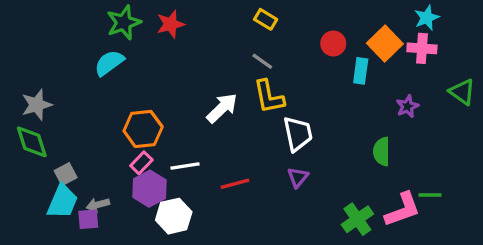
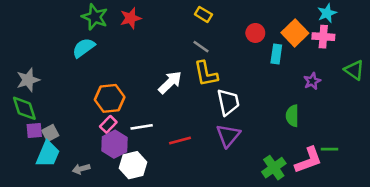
green star: (124, 23) -> (95, 17), turned -30
purple triangle: (298, 177) -> (228, 136), size x1.5
gray arrow: (98, 205) -> (81, 169), moved
purple square: (88, 219) -> (34, 131), moved

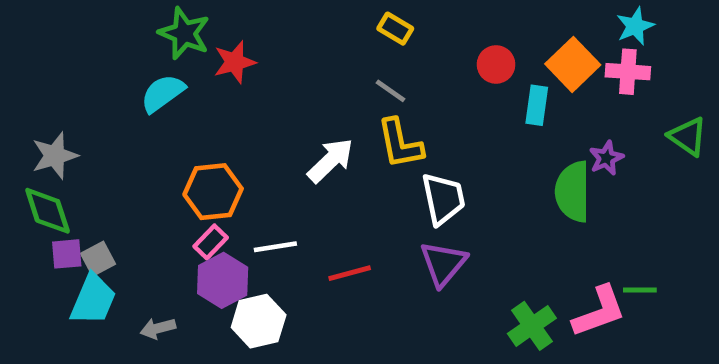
red star: (131, 18) -> (235, 62), moved
green semicircle: (292, 116) -> (573, 192), moved, size x1.4

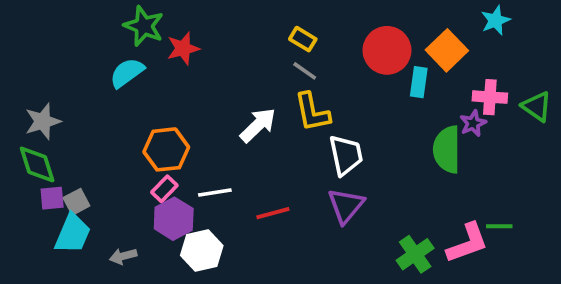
yellow rectangle: (395, 29) -> (303, 39), moved
red circle: (496, 64) -> (387, 50), size x1.6
pink cross: (628, 72) -> (490, 97), moved

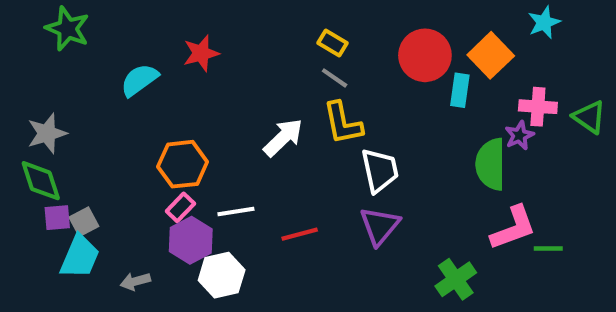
green star: (144, 26) -> (67, 29), moved
pink L-shape: (467, 243) -> (513, 228), moved

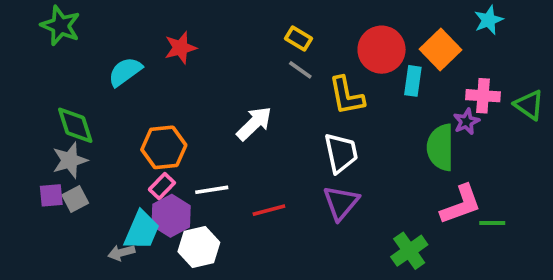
yellow L-shape: (343, 123) -> (346, 96), moved
gray star: (47, 133) -> (70, 160), moved
green diamond: (41, 181) -> (75, 125), moved
cyan trapezoid: (80, 257) -> (142, 230), moved

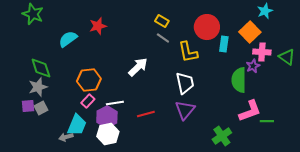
orange square: (441, 50) -> (250, 32), moved
purple hexagon: (171, 216) -> (107, 117), moved

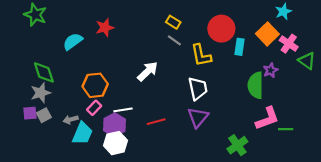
pink cross: (262, 52) -> (289, 44), moved, turned 30
gray arrow: (66, 137) -> (71, 119), moved

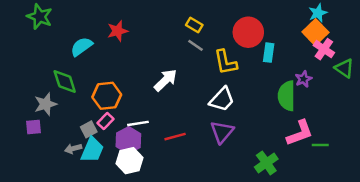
orange square: (267, 34) -> (315, 32), moved
green diamond: (44, 72) -> (65, 81), moved
white trapezoid: (198, 88) -> (222, 99), turned 55
gray square: (44, 115) -> (89, 129), moved
gray arrow: (71, 119) -> (73, 149), moved

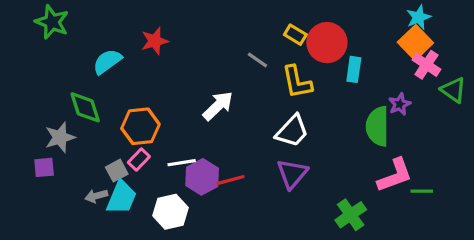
yellow rectangle: (194, 25) -> (295, 35), moved
purple hexagon: (128, 140) -> (202, 177), moved

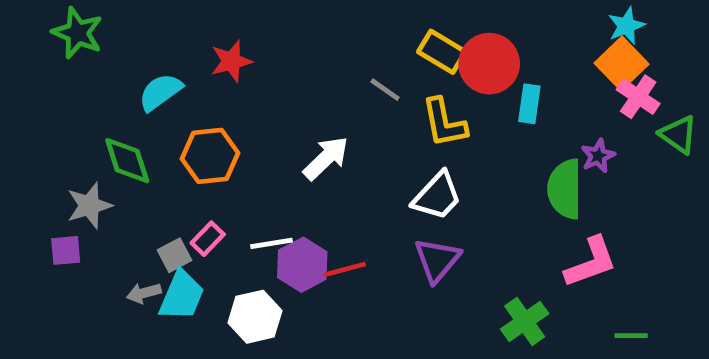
yellow rectangle: (295, 35) -> (442, 52), size x1.4
orange hexagon: (140, 126) -> (210, 156), moved
green line: (422, 191) -> (631, 336), moved

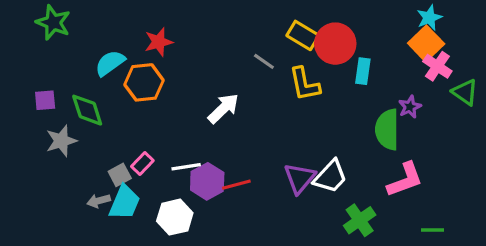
orange hexagon: (210, 156) -> (144, 82), moved
white trapezoid: (437, 196) -> (330, 176), moved
purple square: (66, 250) -> (45, 100), moved

